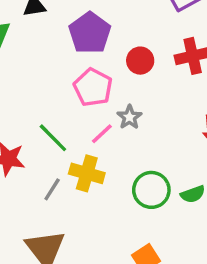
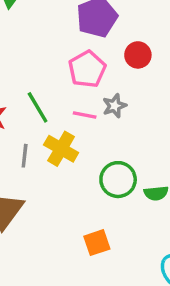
pink line: (102, 134) -> (85, 115), turned 40
gray line: (52, 189) -> (25, 156), turned -40

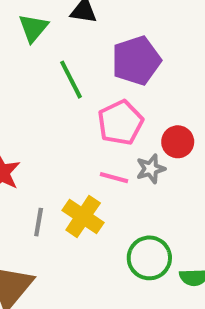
red circle: (138, 55) -> (178, 142), moved
green line: (38, 107) -> (71, 80), moved

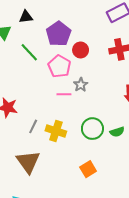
red circle: (178, 142) -> (81, 50), moved
yellow cross: (83, 216) -> (56, 131), moved
gray line: (39, 222) -> (33, 126), turned 32

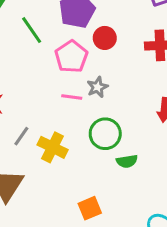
green circle: (92, 129) -> (105, 134), moved
green semicircle: (117, 132) -> (127, 161), moved

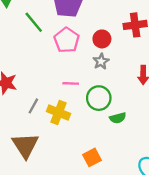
red circle: (105, 38) -> (102, 39), moved
gray star: (97, 87) -> (101, 61), moved
pink line: (72, 97) -> (71, 83), moved

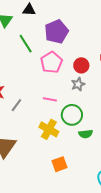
gray line: (33, 106) -> (16, 105), moved
yellow cross: (58, 112) -> (49, 129), moved

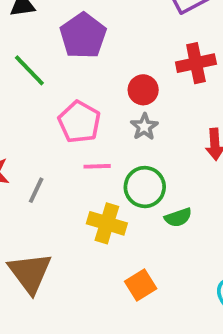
pink pentagon: (51, 62) -> (79, 122), moved

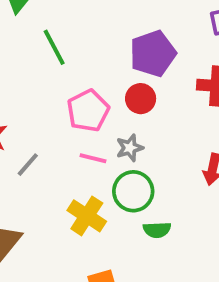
purple pentagon: (83, 36) -> (153, 53), moved
red circle: (143, 90) -> (141, 99), moved
gray star: (144, 127) -> (130, 148), moved

